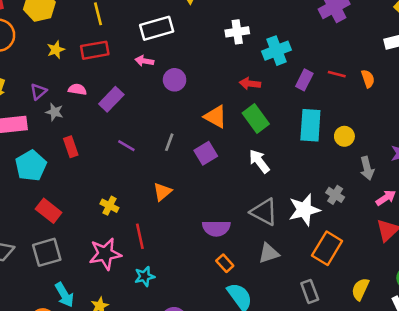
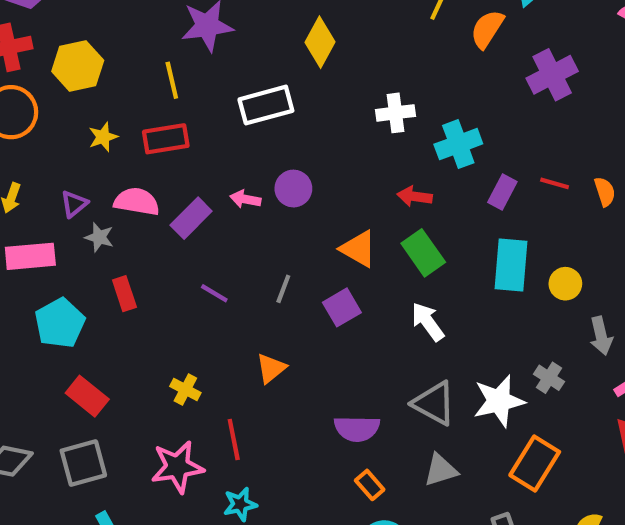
pink arrow: (144, 61) -> (245, 199), moved
pink semicircle: (77, 89) -> (137, 202), size x1.5

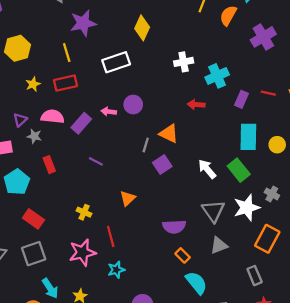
green rectangle: (423, 253) -> (239, 170), moved
gray line: (283, 289) -> (146, 145), moved
gray triangle: (434, 403) -> (213, 211), turned 30

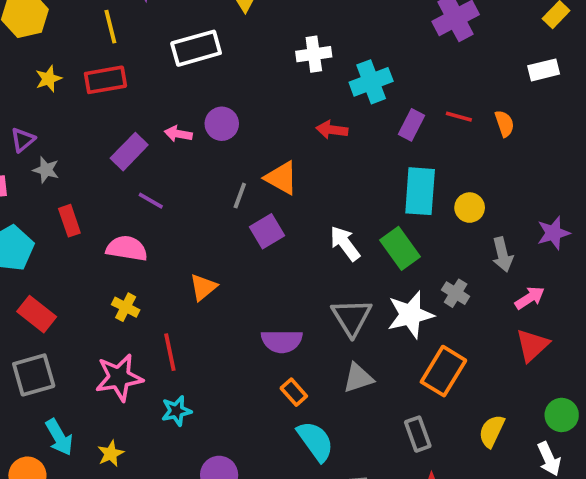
pink semicircle: (53, 117) -> (127, 248), moved
purple line: (96, 161) -> (151, 201), moved

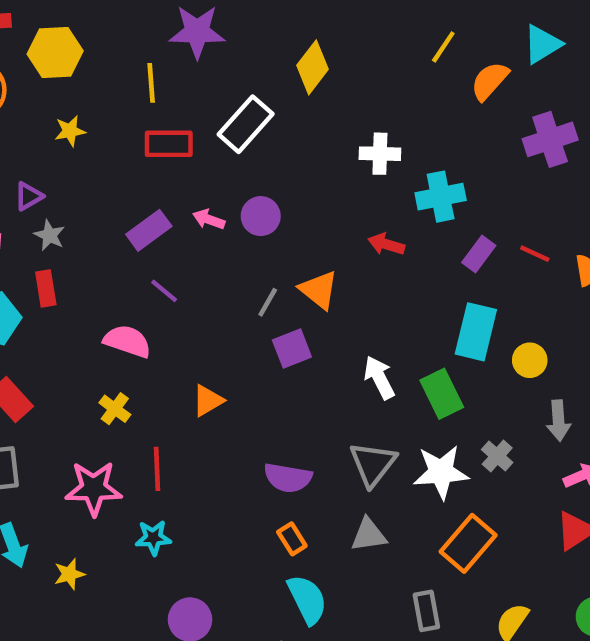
white rectangle: (196, 48) -> (246, 124), turned -42
red rectangle: (105, 80) -> (169, 144), moved
red rectangle: (69, 221) -> (46, 288), moved

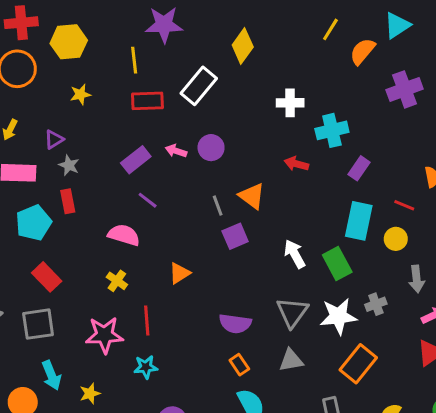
red line: (535, 254) -> (404, 205), moved
gray line: (268, 302) -> (218, 206), turned -48
gray cross: (497, 456) -> (376, 304), turned 30

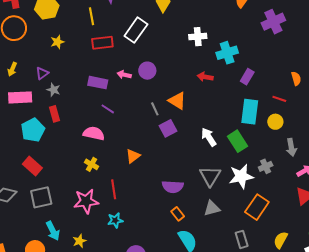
purple rectangle: (136, 160) -> (98, 83), turned 54
red rectangle: (47, 277) -> (32, 166), moved

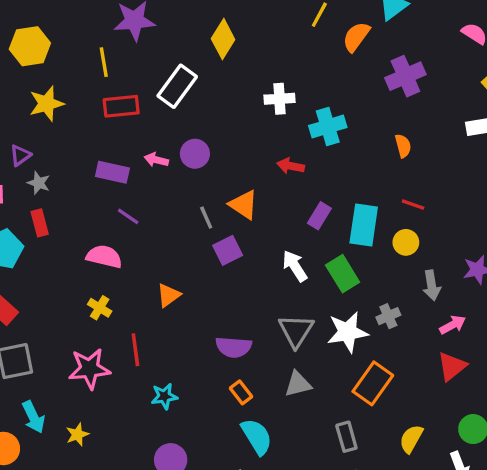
yellow star: (57, 42) -> (47, 104), size x1.5
purple rectangle: (247, 77) -> (319, 216), moved
orange semicircle: (296, 79) -> (403, 146), moved
cyan star: (115, 220) -> (164, 396), moved

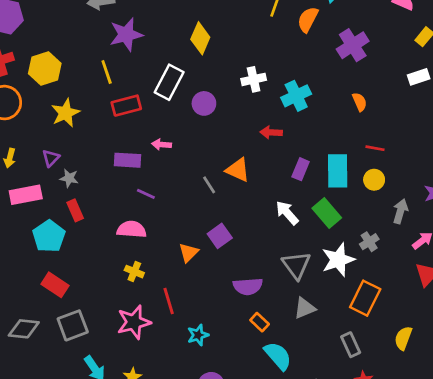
purple circle: (195, 154) -> (204, 103), moved
purple square: (228, 250) -> (220, 236), moved
gray arrow: (432, 285) -> (400, 211), turned -145

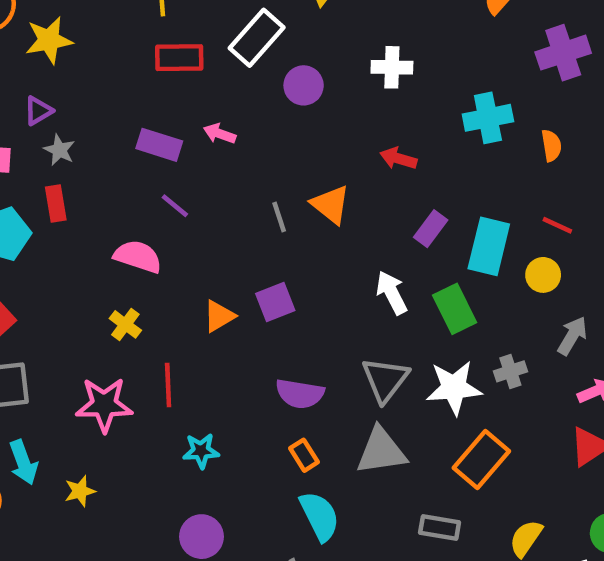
cyan cross: (296, 96) -> (488, 118), moved
yellow star: (65, 113) -> (49, 40), moved
gray triangle: (305, 308) -> (381, 451), size x1.4
gray rectangle: (351, 345) -> (440, 528), turned -70

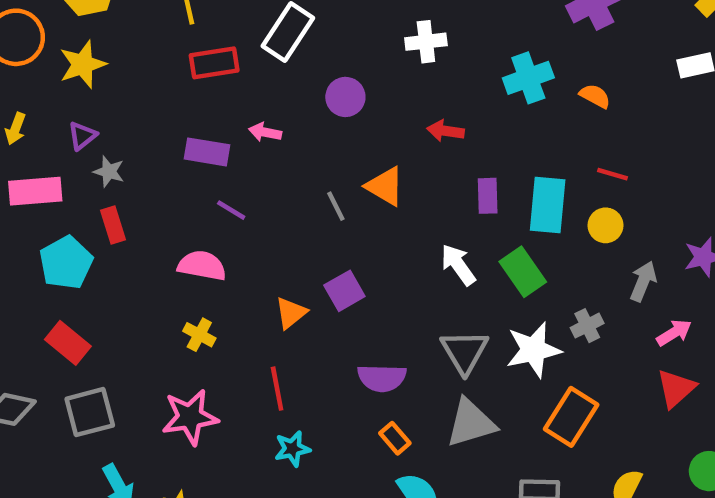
purple circle: (304, 85) -> (345, 97), moved
orange semicircle: (551, 145) -> (595, 96), turned -44
purple rectangle: (431, 229) -> (488, 196), turned -30
red line: (168, 385) -> (277, 389), moved

